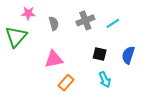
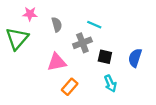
gray cross: (85, 20) -> (82, 43), moved
cyan line: (113, 23) -> (94, 25), moved, turned 56

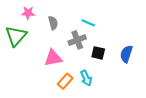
cyan arrow: (110, 84) -> (86, 78), moved

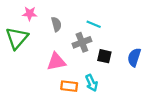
orange rectangle: (65, 81) -> (69, 86), turned 56

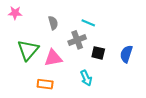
pink star: (30, 14) -> (15, 13), moved
green triangle: (17, 38) -> (28, 50), moved
orange rectangle: (69, 86) -> (45, 84), moved

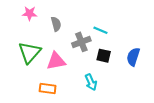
pink star: (15, 13) -> (30, 13), moved
cyan line: (88, 23) -> (100, 30), moved

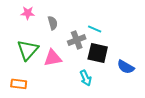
black square: (104, 56) -> (98, 53), size x1.5
blue semicircle: (133, 57) -> (126, 67), moved, turned -78
orange rectangle: (48, 88) -> (19, 84), moved

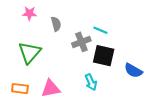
pink triangle: (53, 58) -> (51, 89), moved

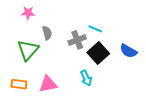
gray semicircle: (56, 24) -> (47, 33), moved
black square: (104, 56) -> (98, 53), turned 35
blue semicircle: (133, 71) -> (128, 51), moved

